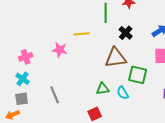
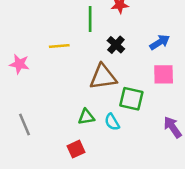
pink star: (60, 50) -> (19, 64), moved

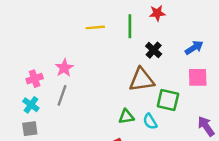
yellow line: (59, 46) -> (95, 27), moved
pink star: (19, 64) -> (64, 68), turned 30
gray line: (25, 125) -> (62, 95), moved, turned 42

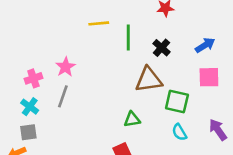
green line: (130, 26) -> (128, 37), moved
cyan semicircle: (150, 121) -> (179, 132), moved

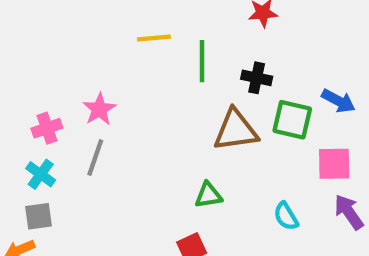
blue arrow: (205, 45) -> (338, 101), moved, turned 60
black cross: (162, 48) -> (257, 78), turned -30
pink square: (209, 77) -> (334, 164), moved
green square: (177, 102) -> (292, 120), moved

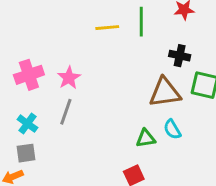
green line: (202, 61) -> (141, 22), moved
pink cross: (47, 128) -> (29, 75), moved, size x1.4
cyan semicircle: (286, 216) -> (172, 129), moved

